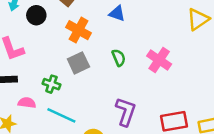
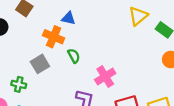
orange cross: (79, 30) -> (54, 37), moved
pink cross: (159, 60) -> (105, 77), moved, turned 30

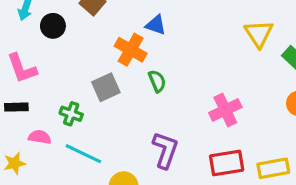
yellow triangle: (138, 16) -> (259, 34), turned -30
pink cross: (105, 77) -> (225, 110), moved

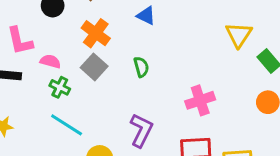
orange cross: (131, 50) -> (96, 33), moved
gray square: (106, 87) -> (94, 67), turned -30
pink semicircle: (40, 137) -> (50, 61), moved

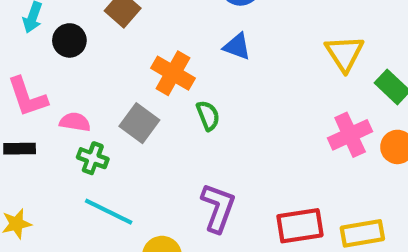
blue triangle: (146, 16) -> (237, 46), moved
orange cross: (96, 33) -> (173, 73), moved
pink cross: (200, 100) -> (350, 135), moved

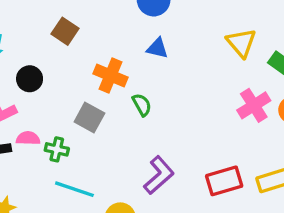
black circle: (69, 40) -> (30, 79), moved
pink semicircle: (75, 122) -> (28, 138), moved
purple L-shape: (218, 208) -> (159, 175), turned 36

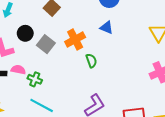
orange cross: (110, 75) -> (75, 39), turned 30
gray square: (89, 117) -> (46, 44), moved

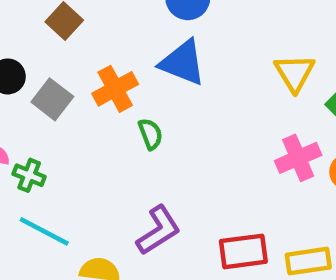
blue triangle: (107, 28) -> (183, 63), size x1.6

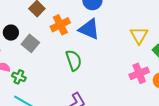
orange cross: (115, 89) -> (60, 25), moved
green semicircle: (151, 134) -> (74, 60), size x1.5

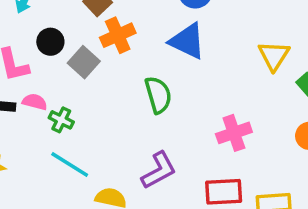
orange cross: (60, 25) -> (118, 35), moved
pink cross: (139, 73) -> (234, 133), moved

